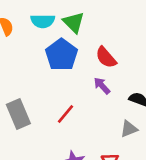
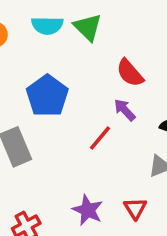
blue pentagon: (61, 55) -> (47, 96), moved
red line: (66, 114) -> (100, 138), moved

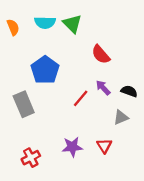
purple arrow: (125, 110) -> (103, 88), moved
purple star: (88, 210) -> (72, 147), turned -30

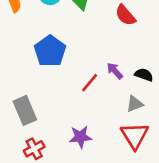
red semicircle: (101, 55) -> (125, 15), moved
gray rectangle: (24, 104) -> (25, 110), moved
red triangle: (104, 146) -> (135, 136), moved, size x1.6

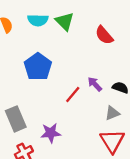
purple star: (80, 137) -> (51, 133), moved

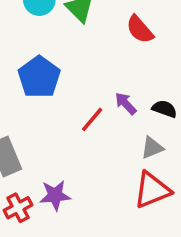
purple star: (51, 133) -> (55, 195), moved
red triangle: (112, 141) -> (152, 190), turned 40

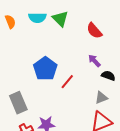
blue pentagon: (39, 77) -> (45, 69), moved
purple arrow: (126, 104) -> (94, 61), moved

